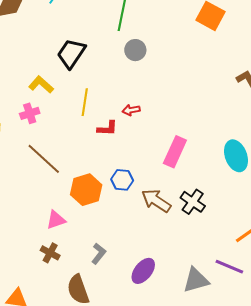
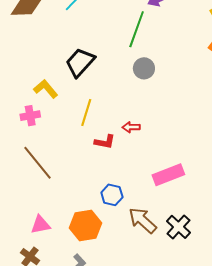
pink rectangle: (175, 152) -> (168, 175), turned 36
orange hexagon: (86, 190) -> (85, 225), moved

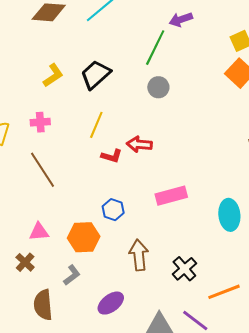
yellow L-shape: (46, 89) -> (53, 75), moved, turned 90
red arrow: (131, 127) -> (139, 144), size x1.4
brown arrow: (143, 220) -> (139, 255), moved, turned 36
black cross: (178, 227) -> (184, 269), moved

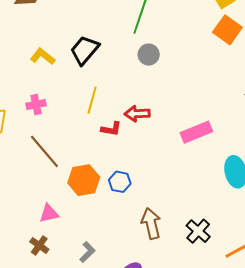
yellow L-shape: (53, 75) -> (43, 56), turned -100
pink rectangle: (171, 196) -> (196, 132), moved
orange hexagon: (84, 237) -> (84, 180), moved

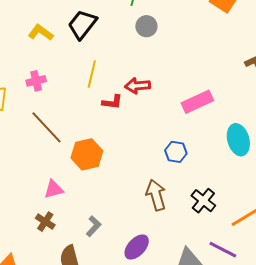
blue hexagon: (120, 182) -> (176, 152), moved

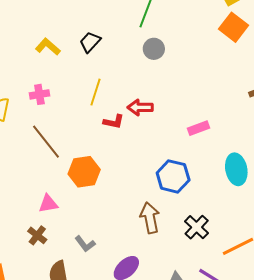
black trapezoid: (82, 24) -> (90, 42), size x0.7
pink rectangle: (197, 102) -> (199, 128), size x0.7
blue hexagon: (176, 152) -> (173, 176), size x1.5
gray L-shape: (94, 226) -> (85, 244), turned 95

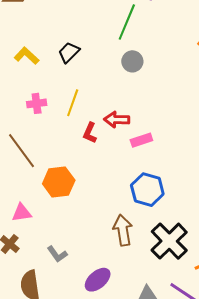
pink cross: (39, 94) -> (37, 103), moved
red L-shape: (114, 122) -> (90, 133), turned 100
pink rectangle: (199, 128) -> (141, 140), moved
black cross: (197, 227) -> (169, 241), size x1.5

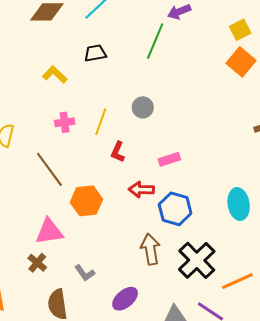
black trapezoid: (69, 52) -> (95, 53), moved, turned 35
gray circle: (132, 61) -> (143, 107), moved
red arrow: (117, 120) -> (141, 190), moved
pink triangle: (22, 213) -> (49, 232), size x1.4

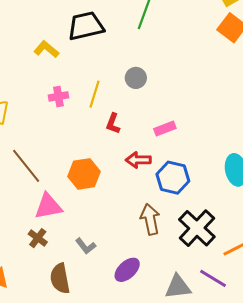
black trapezoid: (95, 53) -> (86, 26), size x1.6
brown line: (49, 169) -> (26, 166), moved

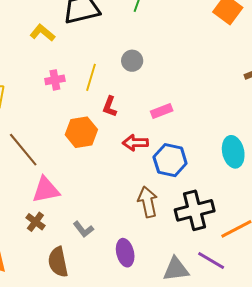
orange hexagon: (84, 174) -> (81, 132), moved
black cross: (197, 228) -> (195, 210), turned 33
purple ellipse: (127, 270) -> (125, 253), turned -60

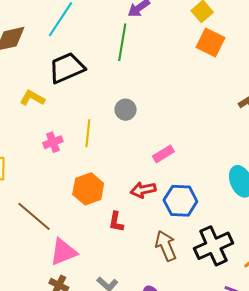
red L-shape: (110, 106) -> (116, 222), moved

